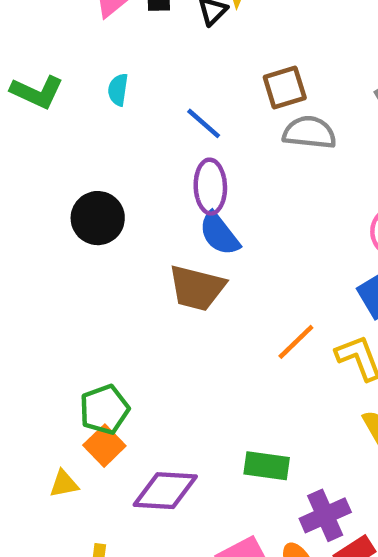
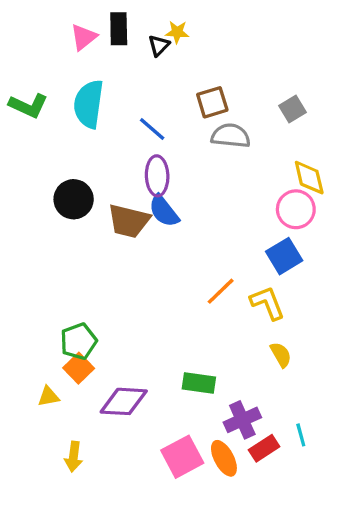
cyan semicircle: (118, 90) -> (89, 104), size x2.0
brown trapezoid: (197, 288) -> (129, 221), moved

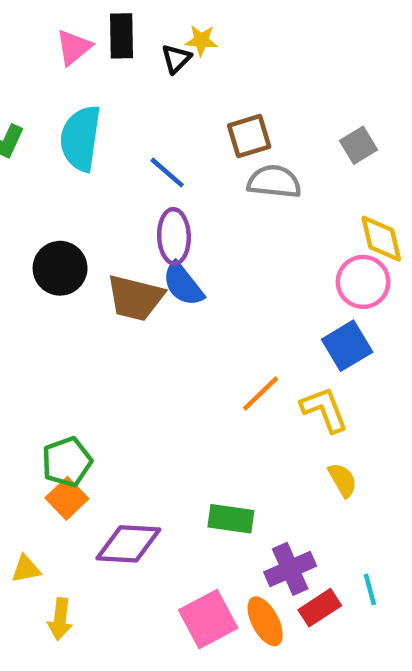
yellow triangle: (48, 396) -> (26, 569), moved

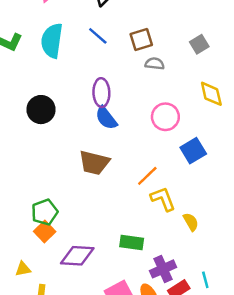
blue line: (167, 173) -> (98, 36), moved
gray semicircle: (274, 182) -> (155, 64), size x0.7
pink circle: (363, 282) -> (165, 117), moved
brown trapezoid: (135, 298) -> (94, 163), moved
yellow L-shape: (324, 409) -> (163, 199), moved

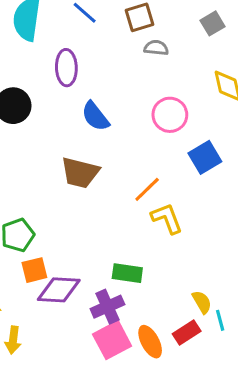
purple ellipse: (101, 93) -> (66, 68), moved
yellow semicircle: (191, 222) -> (202, 302), moved
orange square: (45, 232) -> (34, 270), moved, turned 30
purple cross: (163, 269) -> (107, 307), moved

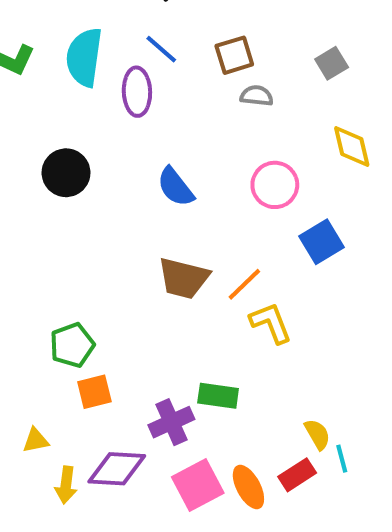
purple ellipse: (66, 68) -> (137, 92), moved
brown trapezoid: (80, 173) -> (184, 278), moved
purple diamond: (59, 290) -> (117, 469), moved
purple cross: (107, 307) -> (171, 422), moved

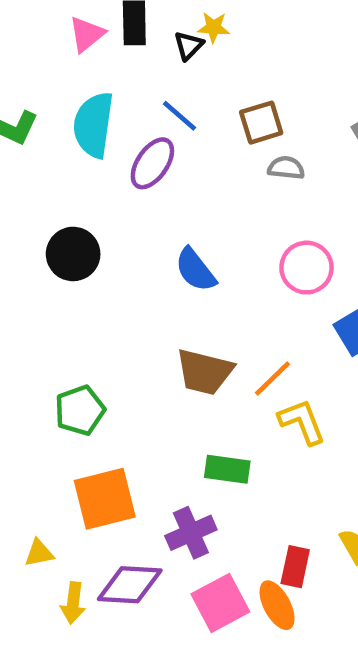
purple ellipse: (137, 92) -> (152, 163), turned 36
green pentagon: (72, 345) -> (80, 410), moved
orange square: (94, 392) -> (105, 499), size x1.6
green rectangle: (218, 396) -> (227, 469), moved
red rectangle: (297, 475) -> (295, 567), moved, turned -45

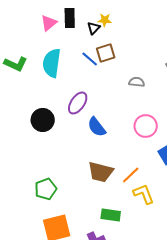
brown square: (261, 123) -> (106, 53), moved
purple ellipse: (152, 163) -> (78, 103), moved

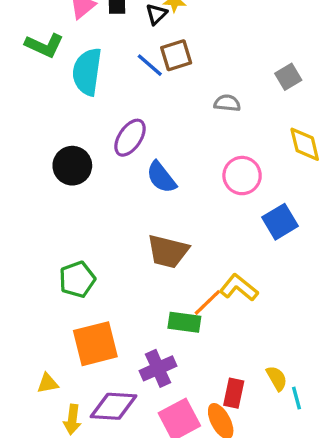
green L-shape: (16, 64) -> (44, 45), moved
orange line: (131, 175) -> (207, 302), moved
yellow L-shape: (144, 194) -> (239, 288), turned -30

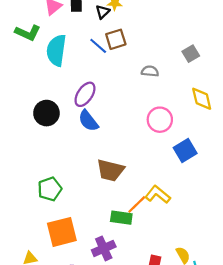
blue semicircle: (161, 177) -> (88, 121), moved

